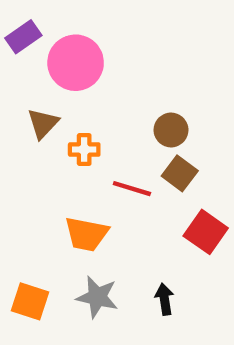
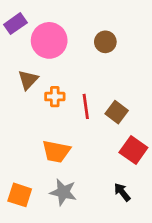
brown circle: (171, 130) -> (105, 42), moved
red line: (132, 189) -> (86, 106), moved, turned 65
black arrow: (164, 299) -> (122, 192), moved, turned -30

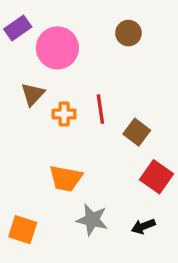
brown circle: (105, 42) -> (128, 33), moved
red line: (86, 106) -> (100, 109), moved
gray star: (63, 192) -> (92, 220), moved
black arrow: (122, 192) -> (143, 226), turned -72

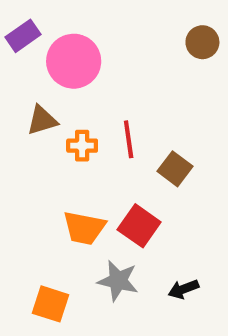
brown circle: (128, 33) -> (202, 42), moved
brown triangle: (33, 94) -> (42, 120), turned 30
red square: (157, 177) -> (139, 226), moved
orange square: (23, 230) -> (50, 304), moved

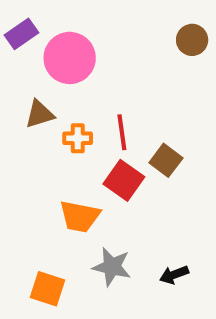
red square: (139, 226) -> (124, 180), moved

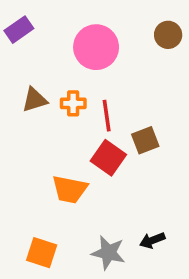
pink circle: (70, 58) -> (96, 47), moved
orange cross: (78, 138) -> (73, 103), moved
brown square: (166, 160) -> (145, 140), turned 32
gray star: (112, 267) -> (108, 253), moved

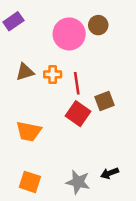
brown circle: (168, 35) -> (98, 25), moved
orange trapezoid: (70, 189) -> (29, 131), moved

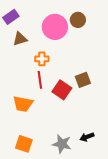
brown triangle: (25, 72) -> (20, 39), moved
red line: (77, 83) -> (40, 80), moved

